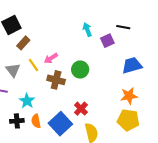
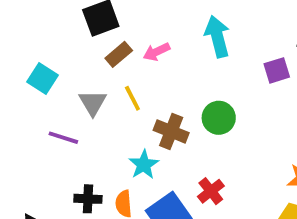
cyan arrow: (87, 30) -> (217, 37), moved, size x1.5
pink arrow: (51, 58) -> (156, 52), moved
cyan star: (27, 101) -> (144, 165), moved

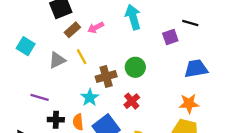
gray triangle: (93, 103) -> (57, 60), turned 36
brown cross: (171, 131) -> (106, 77), turned -36
purple line: (63, 138) -> (40, 97), moved
red cross: (211, 191) -> (132, 101), moved

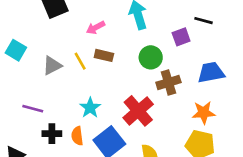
brown rectangle: (72, 30) -> (104, 55), moved, turned 56
green circle: (135, 67) -> (151, 57), moved
brown cross: (106, 77) -> (168, 82), moved
red cross: (132, 101) -> (138, 111), size x1.6

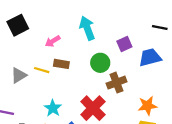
black line: (203, 21) -> (160, 28), moved
yellow line: (80, 61) -> (42, 70), turned -40
blue trapezoid: (211, 72) -> (150, 57), moved

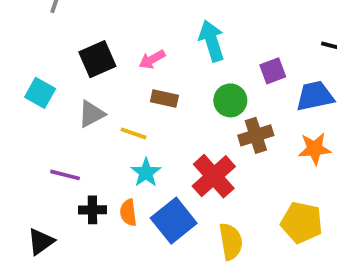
black square: (18, 25) -> (97, 59), moved
yellow line: (42, 70) -> (133, 133), moved
orange star: (147, 106) -> (315, 149), moved

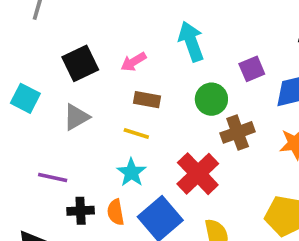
yellow line: (133, 133) -> (136, 133), moved

